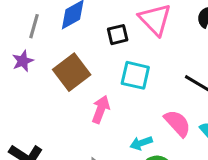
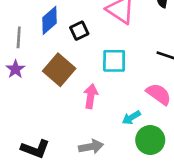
black square: (118, 35) -> (79, 31), moved

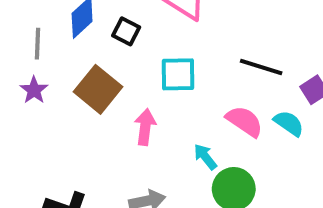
black square: (79, 31) -> (126, 31), turned -36
cyan arrow: (131, 118) -> (205, 157), turned 84

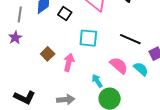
brown square: (98, 89) -> (48, 54), moved, size x0.6

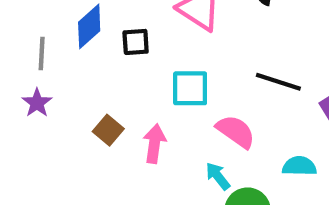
black square: (65, 14) -> (136, 42), turned -32
pink semicircle: (119, 65) -> (236, 132), moved
cyan semicircle: (141, 69) -> (299, 166), moved, turned -35

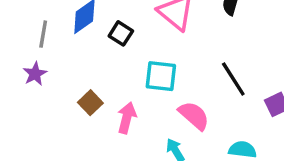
black square: (136, 42) -> (121, 33), turned 30
black line: (278, 82) -> (233, 79), turned 33

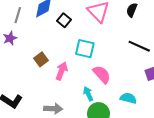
black line: (233, 79) -> (139, 46), moved, turned -40

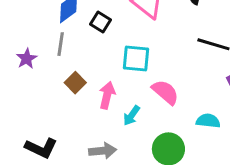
gray line: (18, 15) -> (61, 44), moved
cyan arrow: (88, 94) -> (132, 116), moved, turned -112

